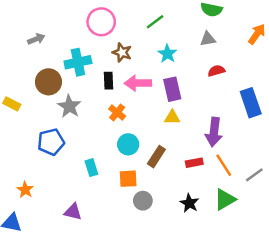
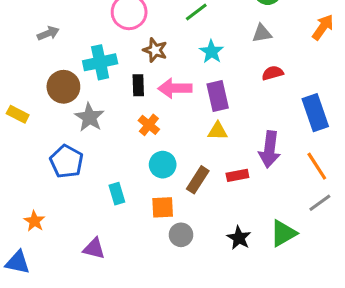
blue pentagon: (51, 142) -> (66, 162), turned -30
red rectangle: (194, 163) -> (237, 175), moved
orange line: (224, 165) -> (317, 166), moved

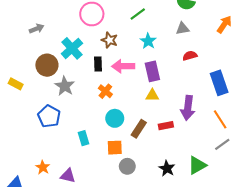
cyan cross: (100, 62) -> (72, 48), turned -30
orange star: (34, 221) -> (43, 167), moved

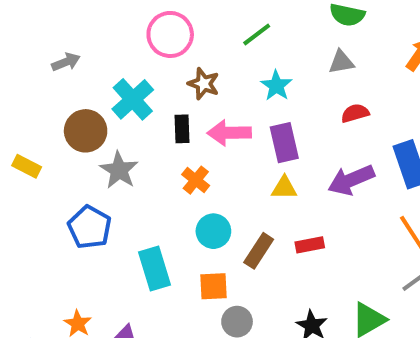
purple arrow: (188, 108) -> (351, 180), moved, turned 60
cyan rectangle: (83, 138) -> (154, 269), size x1.5

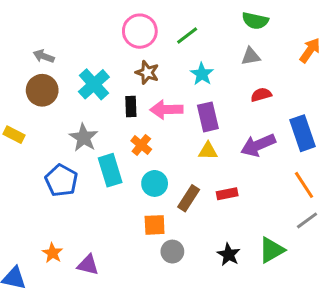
pink circle: (170, 34) -> (140, 31), moved
gray arrow: (66, 62) -> (44, 56), turned -138
brown circle: (86, 131) -> (42, 90), moved
cyan rectangle: (154, 269) -> (110, 170), moved

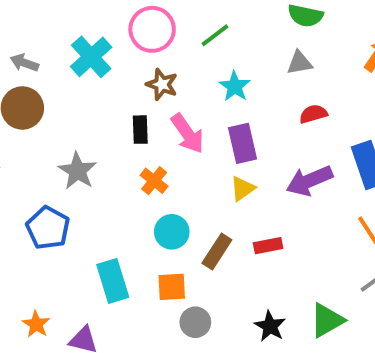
cyan cross: (94, 84) -> (91, 57), moved
pink arrow: (166, 109) -> (187, 134), turned -124
yellow triangle: (208, 151) -> (243, 189), turned -36
cyan rectangle: (110, 170) -> (113, 281), moved

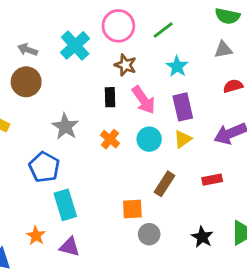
orange cross: (154, 181) -> (110, 139), moved
cyan circle: (172, 232) -> (149, 139), moved
red rectangle: (268, 246) -> (212, 180), moved
cyan rectangle: (113, 281) -> (65, 205), moved

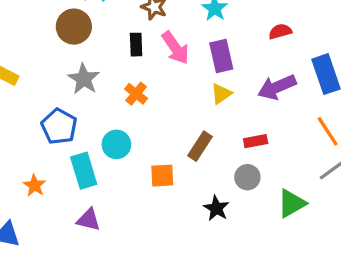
brown circle: (26, 82) -> (74, 27), moved
cyan circle: (149, 139) -> (116, 144), moved
gray circle: (149, 234) -> (247, 177), moved
orange star: (36, 236) -> (35, 185), moved
black star: (202, 237) -> (216, 208), moved

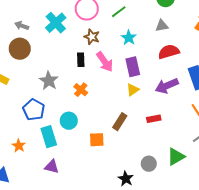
brown circle: (74, 27) -> (20, 49), moved
red semicircle: (280, 31) -> (169, 52), size x1.5
gray circle: (247, 177) -> (149, 164), moved
black star: (216, 208) -> (126, 179), moved

